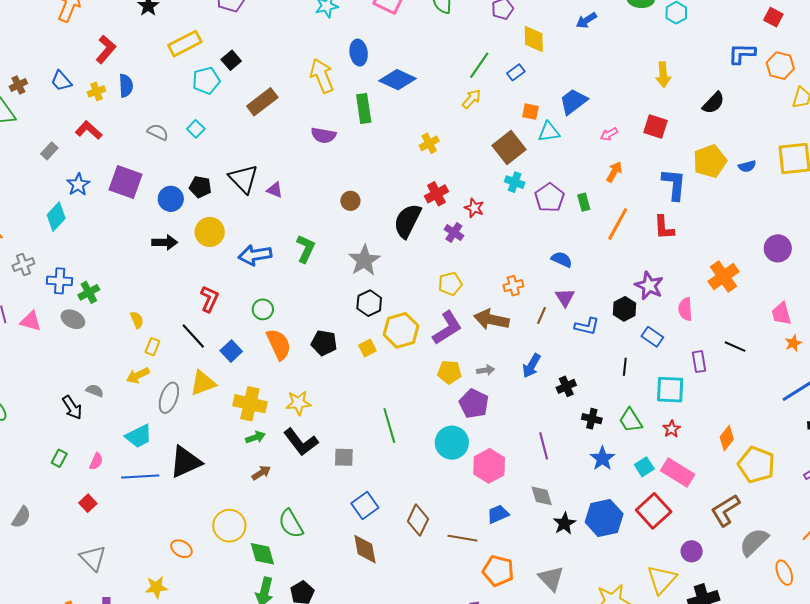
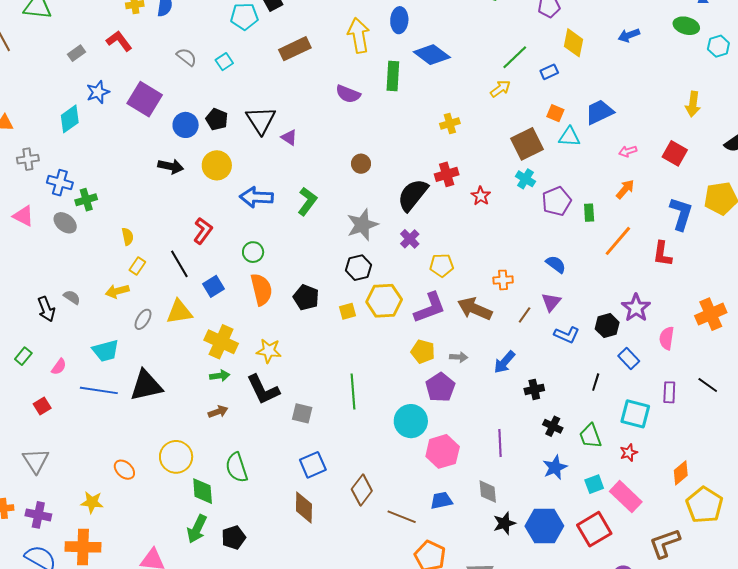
purple cross: (454, 233) -> (410, 239), moved
gray ellipse: (169, 398) -> (143, 319), size x0.7

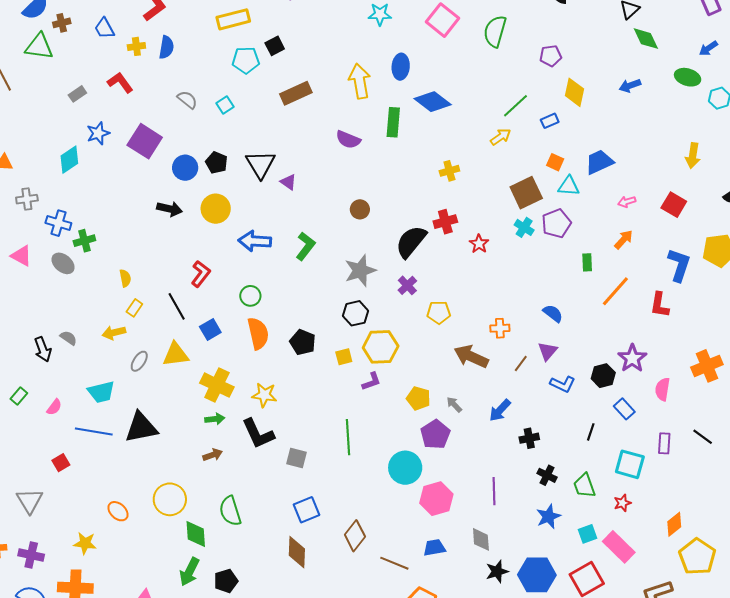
purple pentagon: (557, 201) -> (556, 223), moved
purple L-shape: (430, 308) -> (371, 381), moved, size x0.6
gray arrow: (459, 357) -> (454, 405), turned -138
red square: (42, 406) -> (61, 463), moved

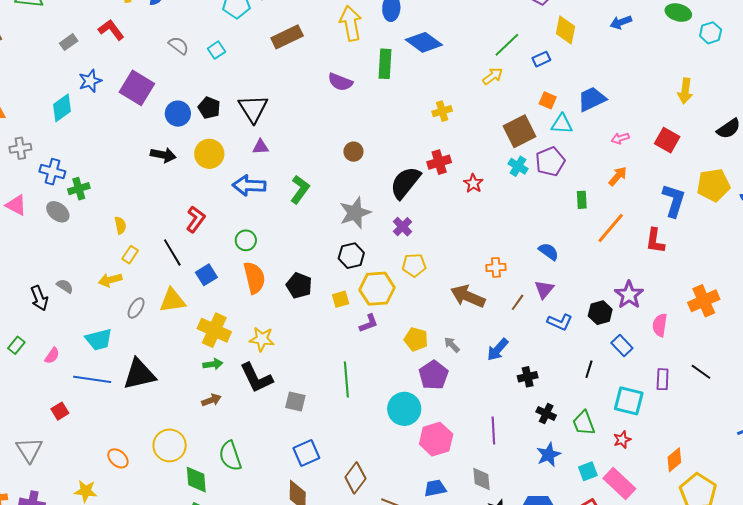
purple triangle: (288, 182) -> (261, 147), moved, turned -36
yellow pentagon: (439, 312) -> (414, 265), moved

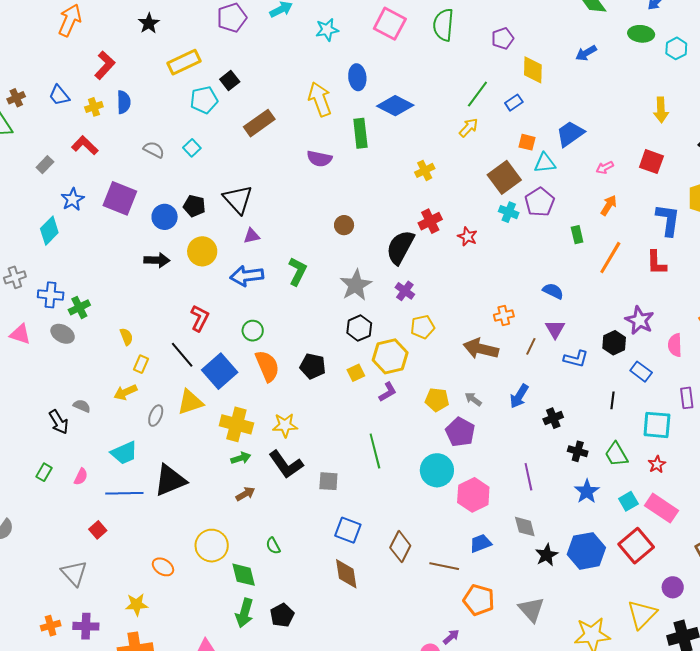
blue square: (206, 275) -> (220, 371), size x1.6
blue square: (306, 453) -> (348, 530), turned -36
green semicircle: (230, 456) -> (273, 546), size x0.6

